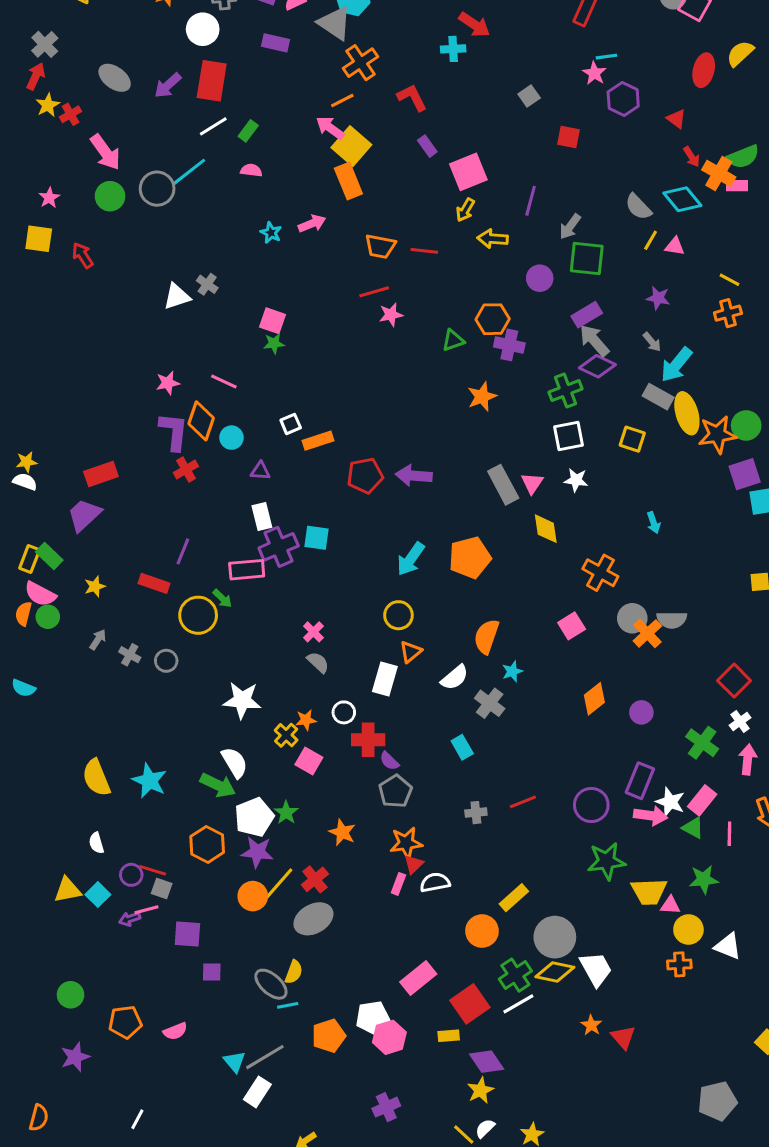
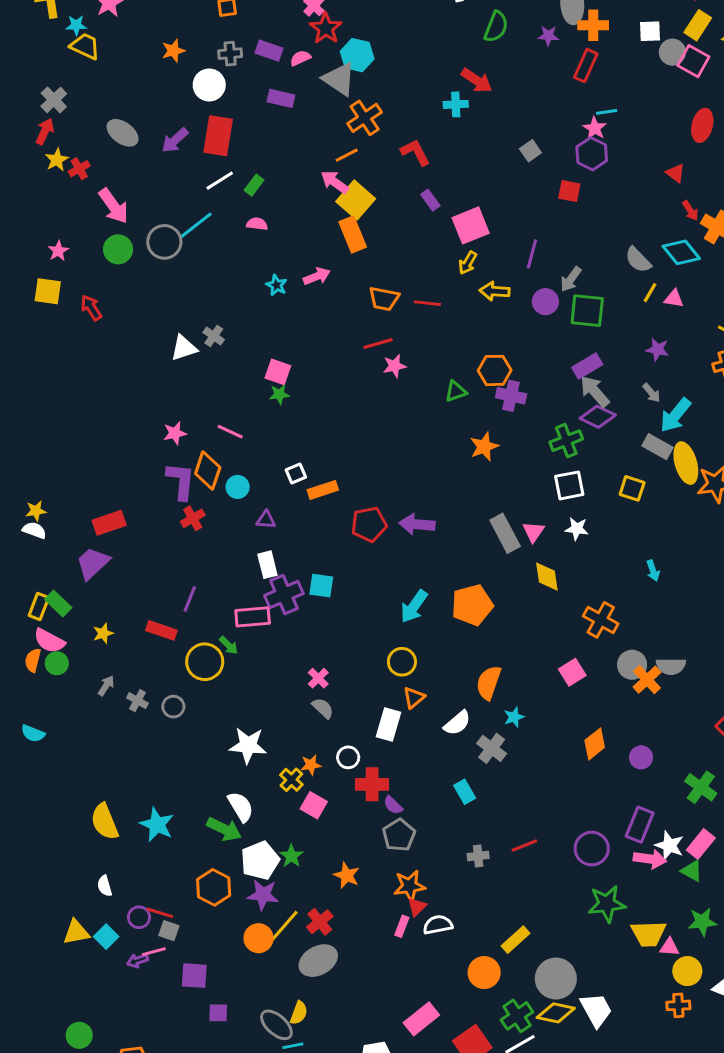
purple hexagon: (623, 99) -> (592, 154), moved
purple circle: (540, 278) -> (545, 302), moved

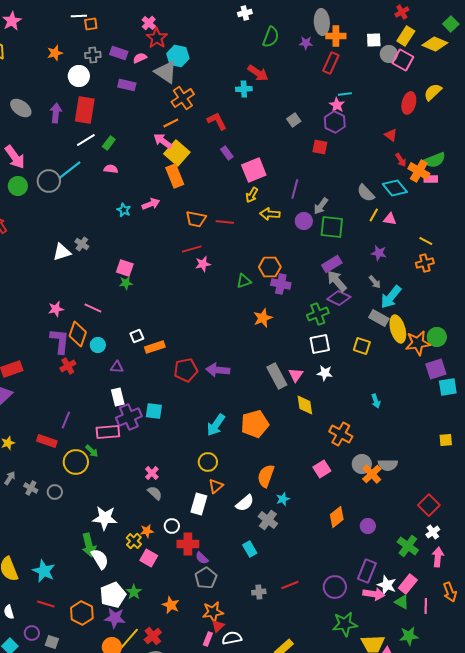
purple arrow: (175, 140) -> (56, 113), turned 138
green arrow: (224, 829) -> (89, 545), moved, turned 50
red line: (160, 913) -> (46, 604), moved

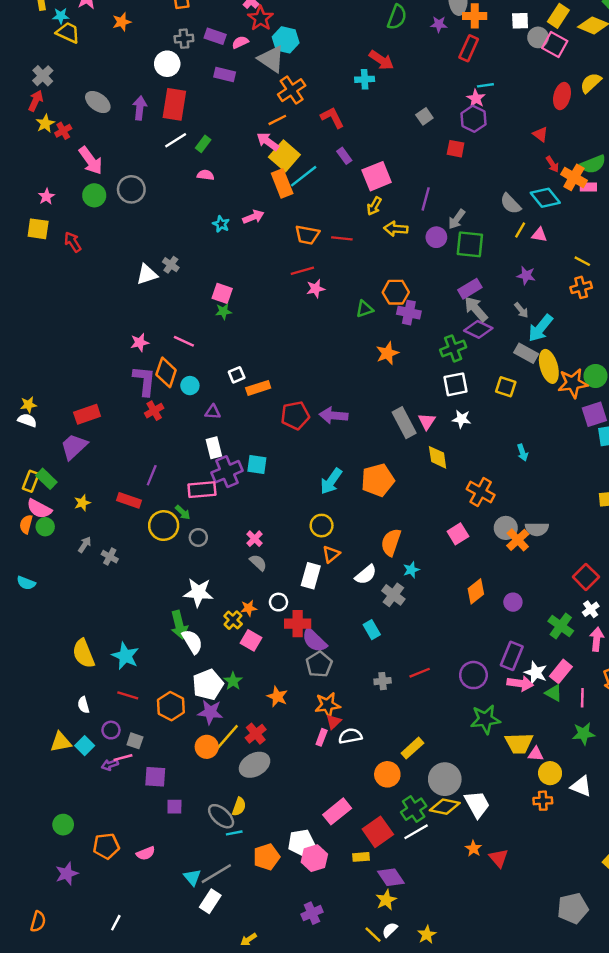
orange star: (55, 53) -> (122, 22), moved
cyan line: (70, 170) -> (304, 176), moved
gray circle: (55, 492) -> (198, 537), moved
purple semicircle: (202, 558) -> (314, 640), size x1.6
green star: (409, 636) -> (584, 734), moved

